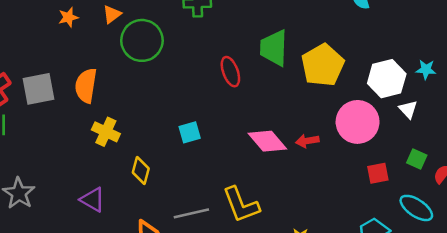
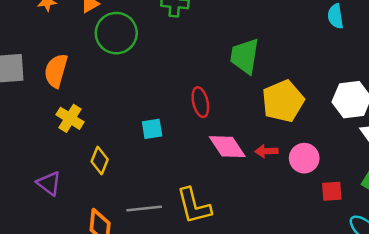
yellow pentagon: (323, 65) -> (283, 101), moved
red ellipse: (230, 72) -> (200, 102), moved
pink circle: (358, 122) -> (304, 158), moved, size x0.7

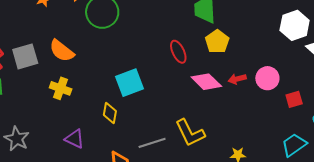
orange semicircle: (56, 71) -> (62, 51), turned -56
yellow pentagon: (283, 101) -> (217, 42), moved, size x0.7
yellow cross: (70, 118) -> (61, 88), moved
cyan square: (152, 129) -> (129, 83), moved, size x1.6

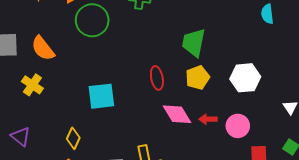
white hexagon: (295, 25) -> (245, 78), moved
yellow diamond: (110, 113) -> (73, 138), moved
purple triangle: (75, 139) -> (21, 137), moved

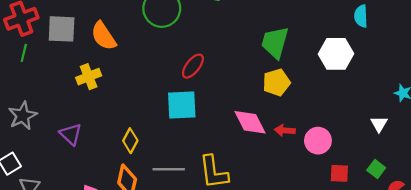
red ellipse: (157, 78) -> (193, 66), moved, turned 45
white hexagon: (245, 78) -> (336, 54), moved
yellow cross: (32, 85) -> (89, 77), turned 30
cyan square: (101, 96) -> (182, 105), moved

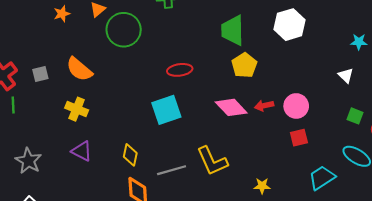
gray square: (62, 29) -> (40, 74), size x0.6
red ellipse: (193, 66) -> (180, 70), moved, turned 60
yellow cross: (89, 77) -> (77, 109), turned -30
purple triangle: (71, 134) -> (82, 151), moved
red square: (339, 173) -> (299, 138), moved

